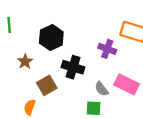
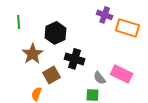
purple cross: (107, 49) -> (105, 15), moved
brown star: (25, 61) -> (33, 54), size x1.5

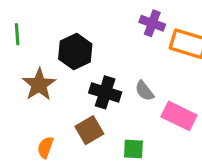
brown square: (52, 75) -> (89, 130), moved
gray semicircle: (100, 78) -> (144, 91), moved

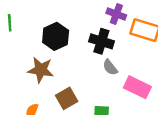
brown star: (39, 85) -> (41, 70), moved, turned -30
black cross: (105, 92) -> (101, 41), moved

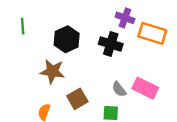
gray semicircle: (110, 67) -> (119, 89), moved

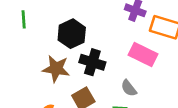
black cross: (111, 44) -> (92, 62), moved
pink rectangle: (145, 88) -> (143, 54), moved

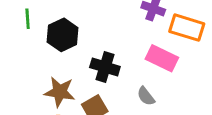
black hexagon: (72, 34) -> (63, 35), moved
brown star: (56, 69) -> (60, 92), moved

